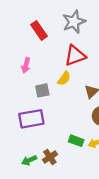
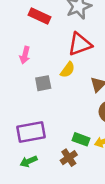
red rectangle: (39, 30) -> (40, 16), turned -30
purple rectangle: (31, 119) -> (31, 132), moved
brown cross: (50, 157) -> (69, 158), moved

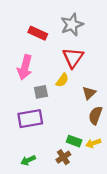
red triangle: (80, 44) -> (73, 58), turned -35
pink arrow: (25, 55) -> (25, 67), size x1.6
purple rectangle: (31, 132) -> (30, 119), moved

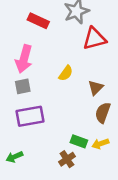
red triangle: (73, 58) -> (94, 39), moved, turned 40
gray square: (41, 92) -> (23, 86), moved
green arrow: (28, 160) -> (14, 157), moved

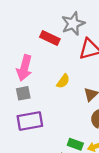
red rectangle: (38, 21) -> (50, 38), moved

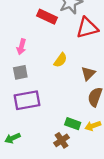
pink arrow: (24, 68) -> (21, 47), size x0.6

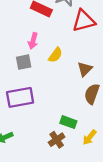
pink arrow: (21, 47) -> (33, 41), moved
gray square: (20, 72) -> (24, 62), moved
yellow arrow: (93, 126) -> (90, 137), moved, turned -32

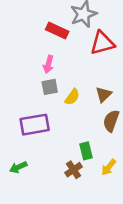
yellow semicircle: (55, 55) -> (72, 97), moved
gray square: (24, 62) -> (50, 87), moved
green rectangle: (68, 122) -> (86, 151), turned 56

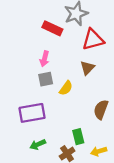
brown triangle: (104, 94) -> (87, 68), moved
green arrow: (18, 167) -> (38, 145), moved
yellow arrow: (109, 167) -> (99, 151), turned 35

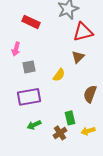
red rectangle: (52, 28) -> (31, 22), moved
pink arrow: (44, 59) -> (16, 49), moved
gray square: (46, 79) -> (29, 67), moved

